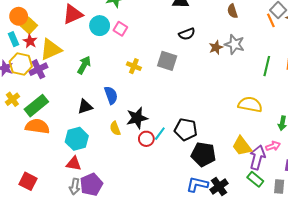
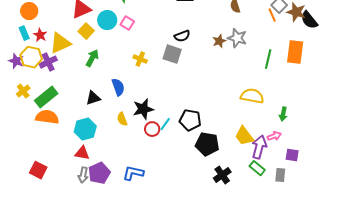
yellow square: (29, 26) -> (86, 31), moved
black semicircle: (187, 34) -> (182, 36), moved
blue L-shape: (197, 184) -> (133, 173), moved

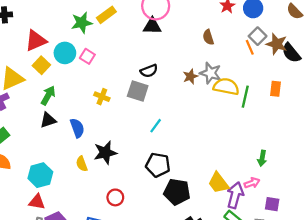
orange rectangle: (295, 52) -> (276, 89), size x0.6
yellow semicircle: (252, 96) -> (226, 87), moved
black triangle: (93, 98) -> (48, 120), moved
cyan line: (165, 124) -> (156, 126), moved
red circle: (152, 129) -> (115, 197), moved

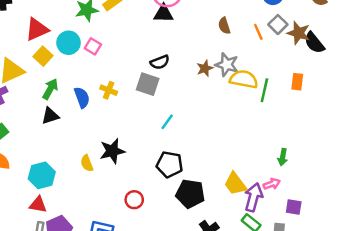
orange line: (250, 47) -> (258, 32), moved
blue semicircle: (77, 128) -> (82, 98), moved
red circle: (115, 197) -> (134, 200), moved

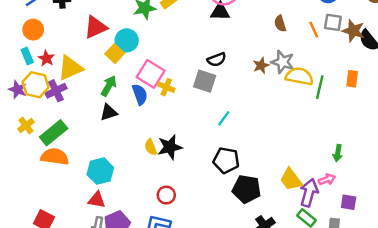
gray square: (278, 24) -> (333, 22), turned -36
pink square: (93, 46) -> (151, 74), moved, size x1.6
yellow square: (43, 56) -> (115, 54), moved
yellow semicircle: (87, 163) -> (151, 147), moved
red circle: (134, 200) -> (166, 195), moved

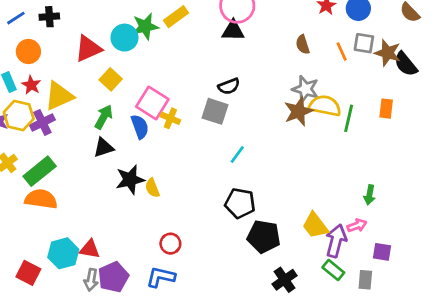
orange circle: (33, 30) -> (28, 51), moved
cyan circle: (127, 40) -> (124, 38), moved
brown star: (261, 66) -> (298, 111), moved, size x1.5
black star: (170, 147) -> (130, 180), moved
cyan hexagon: (100, 171) -> (63, 253), moved

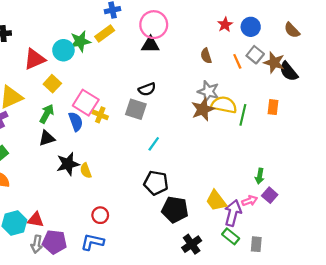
gray square: (364, 43) -> (255, 55), turned 30
purple square: (382, 252) -> (270, 195), moved, turned 32
purple pentagon: (113, 277) -> (55, 242), turned 30

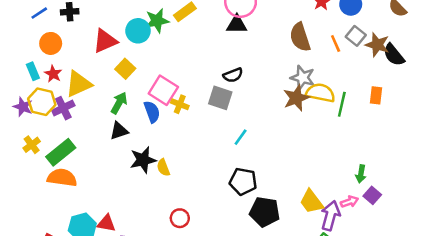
brown semicircle: (206, 56) -> (300, 37), size x1.6

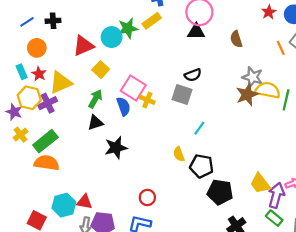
brown semicircle: (300, 37) -> (236, 39), moved, size x0.7
purple star: (23, 107) -> (14, 112), moved
yellow semicircle: (163, 168) -> (179, 154), moved

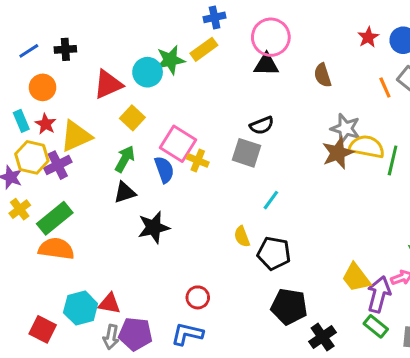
black pentagon: (220, 192) -> (289, 307), moved

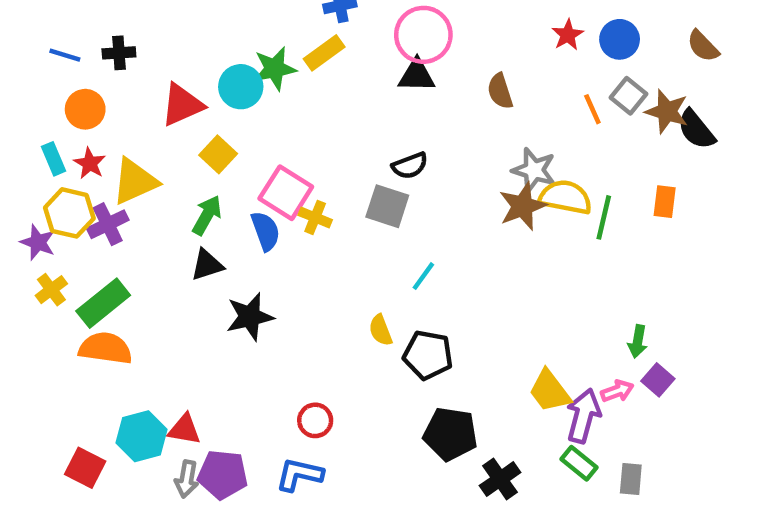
blue line: (29, 51) -> (65, 55), turned 50

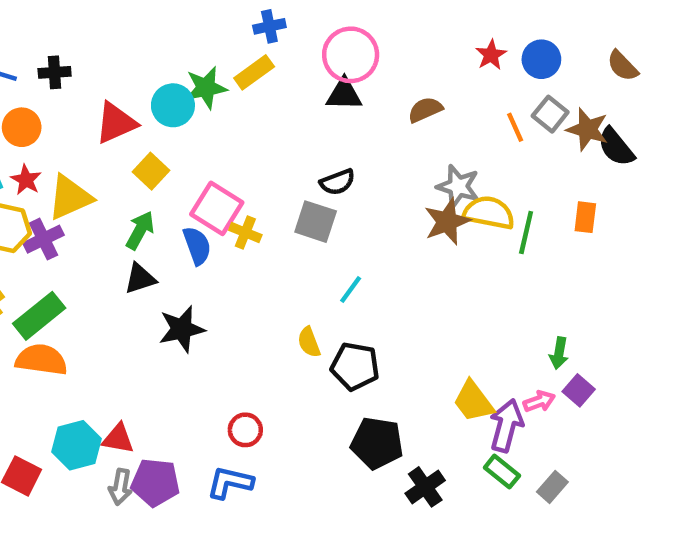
brown semicircle: (500, 91) -> (425, 110), turned 84
gray rectangle: (631, 479) -> (552, 487), turned 36

